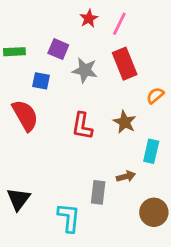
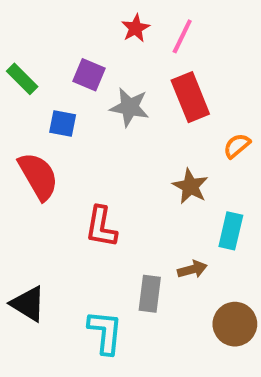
green rectangle: (14, 52) -> (22, 79), turned 48
red L-shape: (82, 126) -> (101, 227), moved
black triangle: (18, 199) -> (28, 304), turned -35

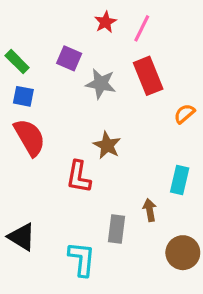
blue square: (63, 123) -> (23, 96), moved
brown star: (190, 186) -> (107, 145), moved
brown arrow: (192, 269) -> (150, 210), turned -85

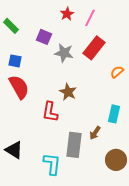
green rectangle: (17, 62) -> (11, 26), moved
red rectangle: (148, 76) -> (94, 48), turned 60
brown arrow: (150, 210) -> (95, 133), turned -136
gray rectangle: (117, 229) -> (74, 145), size x1.4

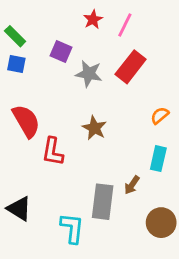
blue square: (15, 61) -> (16, 64), moved
orange semicircle: (117, 72) -> (160, 115), moved
red L-shape: (50, 112) -> (53, 152), moved

